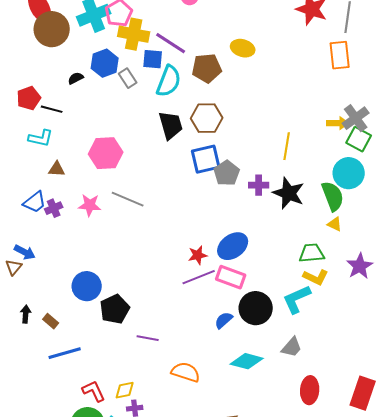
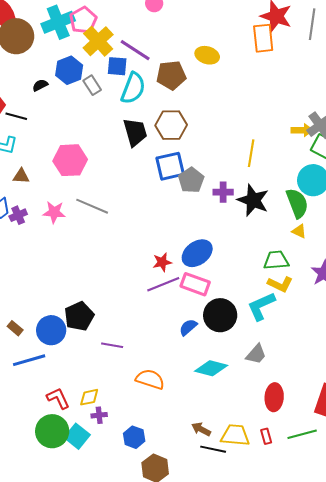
yellow cross: (134, 34) -> (98, 41), turned 36
orange rectangle: (340, 55) -> (263, 38), moved
blue circle: (87, 286) -> (51, 330), moved

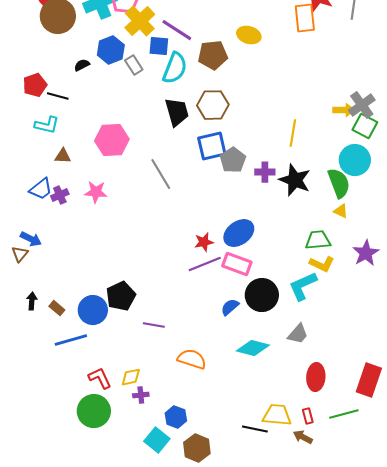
gray line: (92, 206) -> (161, 174), moved, turned 36
brown arrow: (201, 429) -> (303, 437), moved
cyan square: (77, 436) -> (157, 440), moved

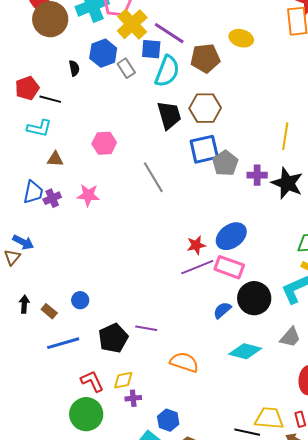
black semicircle: (82, 65) -> (74, 68), turned 105
pink hexagon: (112, 140) -> (104, 143), size x0.7
blue trapezoid: (41, 189) -> (33, 192), turned -40
black pentagon: (121, 296) -> (113, 338), moved
blue circle: (93, 310) -> (80, 300), moved, size x0.6

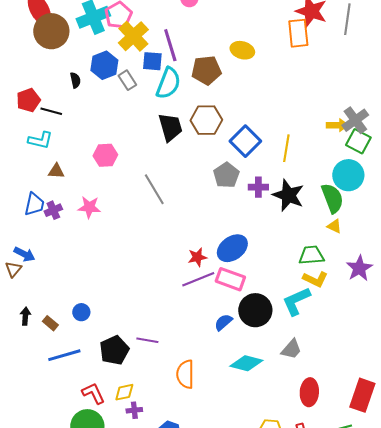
purple line: (169, 33) -> (170, 45), turned 40
blue square: (204, 149) -> (245, 141), moved, turned -32
orange semicircle: (184, 362) -> (185, 374), turned -108

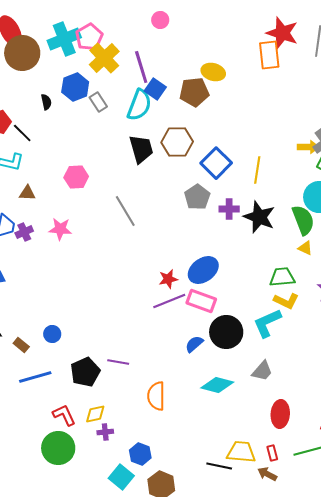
blue square: (152, 61) -> (155, 89), moved, turned 30
brown pentagon: (206, 70) -> (194, 92), moved
black line: (51, 111) -> (22, 133), turned 30

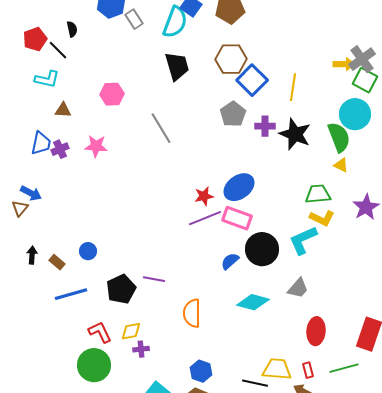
black semicircle: (46, 102) -> (72, 29), moved
brown hexagon: (177, 142) -> (231, 59), moved
blue hexagon: (140, 454) -> (201, 371), moved

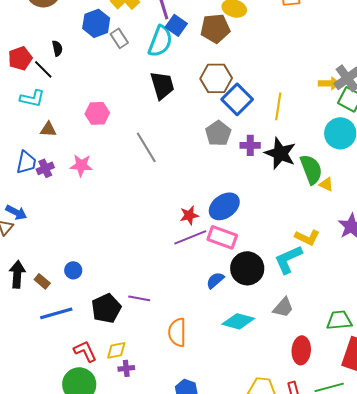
green semicircle: (339, 137) -> (311, 169), moved
green trapezoid: (318, 194) -> (339, 320), moved
black arrow: (32, 255) -> (17, 274), size x1.5

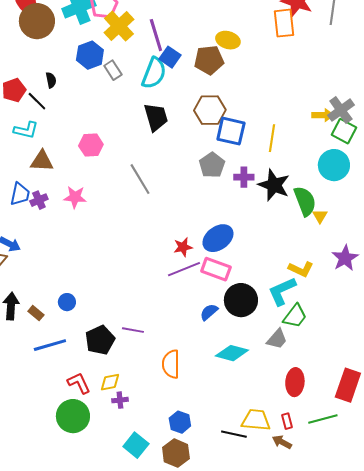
blue square: (237, 99) -> (231, 131), turned -32
brown triangle: (48, 129) -> (42, 161), size x1.4
yellow triangle: (326, 184) -> (320, 216), turned 35
green trapezoid: (339, 320) -> (295, 316), moved, turned 132

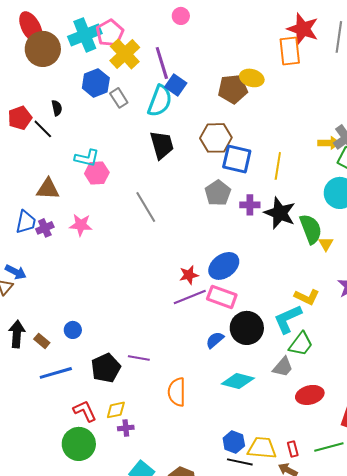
yellow ellipse: (228, 40) -> (252, 78), moved
brown pentagon: (209, 60) -> (233, 89), moved
cyan L-shape: (26, 130) -> (87, 158), moved
red ellipse: (295, 382) -> (310, 395), moved, turned 72
blue hexagon: (180, 422) -> (234, 442), moved

